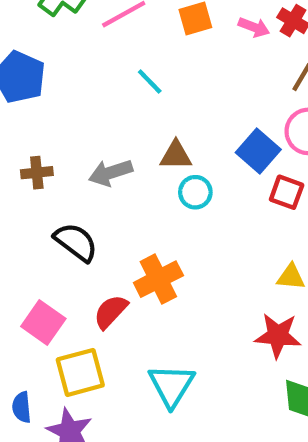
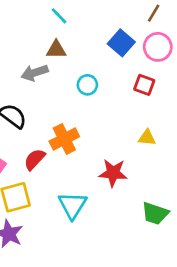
blue square: (258, 151) -> (121, 43), moved
brown triangle: (176, 155) -> (56, 50), moved
red star: (278, 336) -> (113, 173), moved

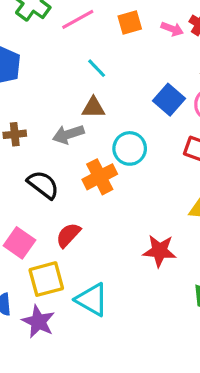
cyan circle: (87, 85) -> (130, 148), size x1.4
orange cross: (64, 139) -> (100, 177), moved
cyan triangle: (72, 205) -> (92, 300), moved, turned -32

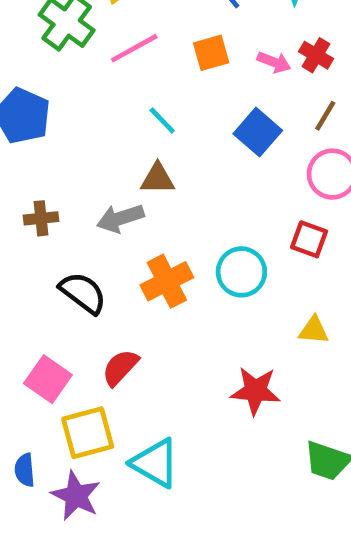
blue square: (169, 100) -> (258, 132), moved
cyan circle: (130, 148) -> (241, 272), moved

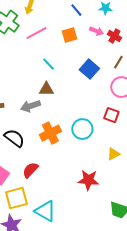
pink arrow: (274, 62) -> (96, 31), moved
yellow triangle: (314, 330) -> (113, 154), turned -32

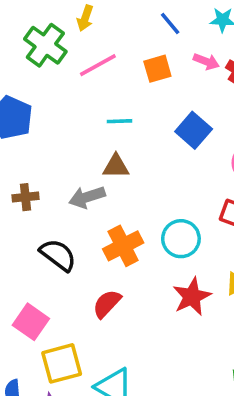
cyan line: (48, 64) -> (119, 121), turned -48
red semicircle: (30, 170) -> (107, 304), moved
red star: (88, 180) -> (192, 297), moved, turned -30

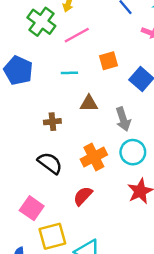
orange square: (157, 69) -> (108, 61), moved
cyan line: (119, 121) -> (69, 73), moved
brown cross: (25, 197) -> (52, 122), moved
gray arrow: (87, 197) -> (123, 119), moved, turned -90

